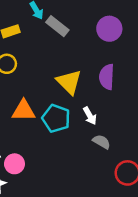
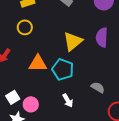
yellow triangle: (69, 82) -> (73, 41), turned 35
white arrow: (90, 116) -> (68, 100), moved

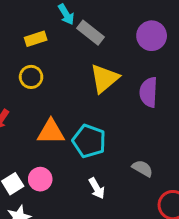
yellow triangle: (73, 41) -> (104, 78), moved
pink circle: (31, 104) -> (40, 179), moved

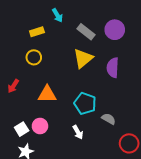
gray rectangle: (91, 33) -> (86, 32), moved
cyan pentagon: (89, 141) -> (85, 103), moved

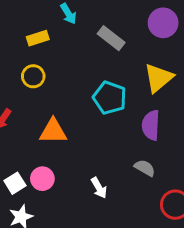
purple circle: (115, 30) -> (163, 23), moved
yellow triangle: (83, 58) -> (158, 78), moved
purple semicircle: (113, 68) -> (151, 125), moved
cyan pentagon: (85, 103) -> (110, 98), moved

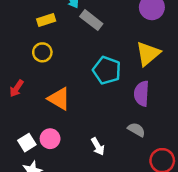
gray rectangle: (111, 38) -> (91, 20), moved
orange triangle: (53, 131) -> (59, 99), turned 30

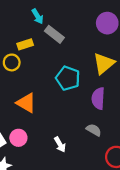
yellow rectangle: (46, 20) -> (25, 44), moved

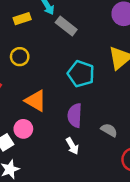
yellow rectangle: (25, 44) -> (22, 19), moved
purple semicircle: (98, 98) -> (75, 115), moved
pink circle: (18, 138) -> (23, 129), moved

